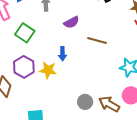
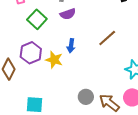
purple semicircle: (71, 22) -> (68, 14), moved
brown line: (97, 40) -> (107, 38), turned -66

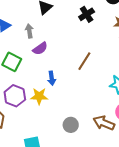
gray circle: (86, 97) -> (71, 125), moved

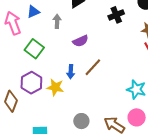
purple semicircle: (40, 49) -> (81, 41), moved
brown line: (84, 61) -> (93, 67), moved

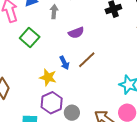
blue arrow: (71, 72) -> (64, 63), turned -32
purple hexagon: (31, 83) -> (52, 103), moved

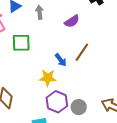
purple semicircle: (76, 33) -> (72, 21), moved
green square: (30, 38) -> (21, 43), turned -30

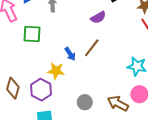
purple semicircle: (72, 21) -> (98, 17), moved
purple hexagon: (57, 102) -> (41, 90), moved

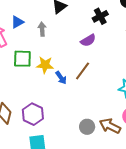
yellow star: (56, 71) -> (45, 65), moved
gray circle: (85, 102) -> (87, 127), moved

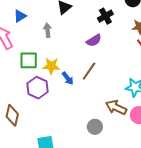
blue triangle: (17, 22) -> (20, 16), moved
purple hexagon: (33, 114) -> (38, 88), moved
brown arrow: (110, 126) -> (116, 107), moved

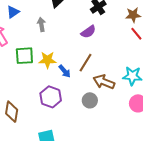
purple hexagon: (38, 88) -> (51, 97), moved
brown arrow: (116, 107) -> (104, 82), moved
gray circle: (95, 127) -> (90, 100), moved

